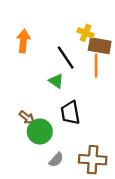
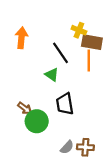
gray semicircle: (56, 160) -> (67, 147), moved
brown cross: (93, 160) -> (85, 147), size x0.7

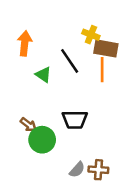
green triangle: (52, 75) -> (43, 75), moved
black trapezoid: (65, 104) -> (75, 120), turned -80

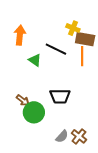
black line: (70, 61) -> (56, 49), turned -30
brown cross: (98, 170) -> (79, 136), turned 35

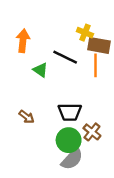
green circle: (34, 112) -> (69, 140), moved
gray semicircle: (62, 136) -> (72, 159), size x1.5
brown cross: (79, 136) -> (92, 132), moved

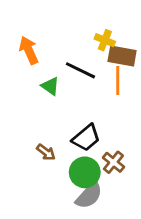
orange arrow: (23, 41) -> (29, 50), turned -30
black trapezoid: (70, 112) -> (86, 138), turned -40
brown arrow: (27, 117) -> (46, 152), moved

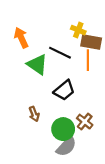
green triangle: (50, 86) -> (37, 65), size x1.5
black trapezoid: (86, 138) -> (64, 90), moved
brown arrow: (46, 152) -> (34, 114), turned 32

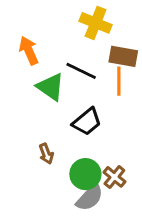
yellow cross: (78, 30) -> (96, 23), moved, size x1.5
brown cross: (85, 122) -> (114, 177), moved

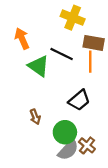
black trapezoid: (87, 122) -> (79, 100), moved
brown cross: (114, 177) -> (87, 145), moved

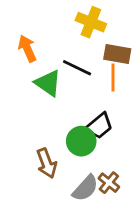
brown arrow: (35, 117) -> (47, 163), moved, size x1.5
green circle: (65, 132) -> (81, 141), moved

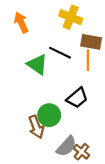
orange arrow: (27, 48) -> (21, 23), moved
green circle: (81, 141) -> (49, 115), moved
brown cross: (109, 183) -> (81, 152), moved

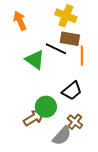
brown rectangle: (91, 42) -> (70, 39), moved
brown arrow: (36, 127) -> (34, 118), turned -100
brown cross: (81, 152) -> (75, 122), moved

